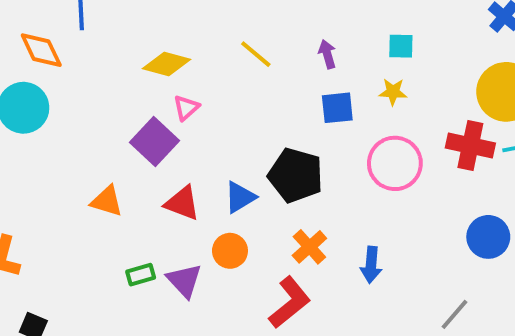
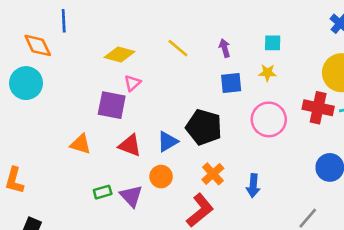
purple square: (154, 142) -> (112, 105), turned -32

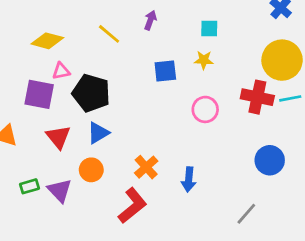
purple arrow: (225, 48) -> (150, 20), moved, turned 36
pink triangle: (132, 83) -> (61, 71), turned 30
pink circle: (269, 119) -> (205, 109), size x0.7
black pentagon: (204, 127) -> (91, 93), moved
red triangle: (130, 145) -> (58, 137), turned 30

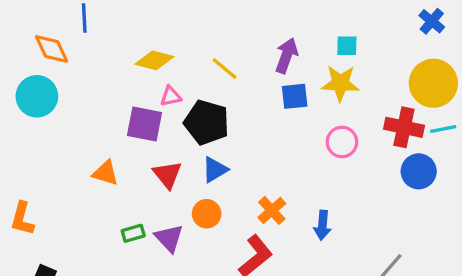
purple arrow: (150, 20) -> (287, 55), moved, size x1.5
yellow line: (109, 34) -> (225, 69), moved
yellow star: (204, 60) -> (340, 83), size x1.6
blue circle: (270, 160) -> (419, 171), moved

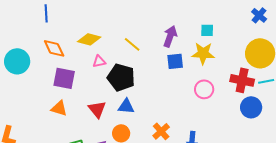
orange diamond: (52, 49) -> (54, 48), moved
purple square: (145, 124) -> (64, 78), moved
blue triangle: (215, 170) -> (126, 106), turned 36

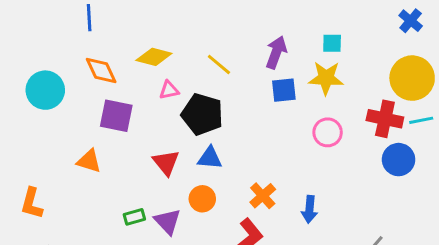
orange triangle: (59, 108) -> (89, 161), moved

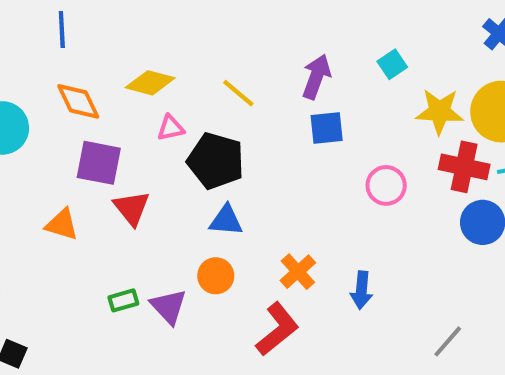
cyan square: (332, 43) -> (392, 64), turned -35
yellow star: (326, 78) -> (440, 112), moved
red triangle: (166, 163) -> (132, 208), moved

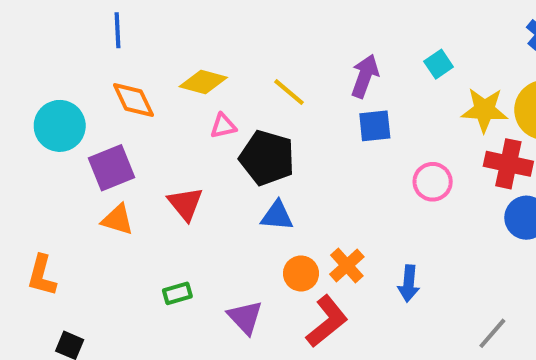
purple square: (99, 163) -> (112, 168), moved, turned -33
orange circle: (216, 276) -> (301, 273), moved
purple triangle: (169, 307) -> (245, 317), moved

